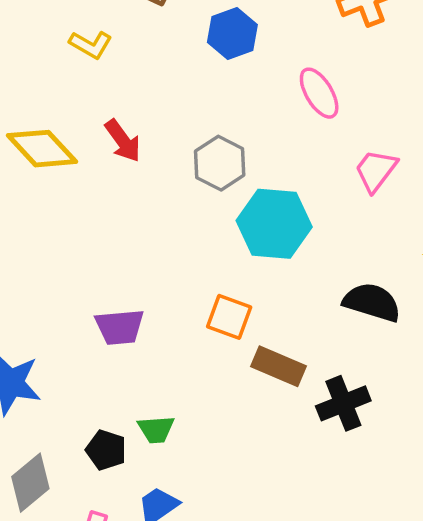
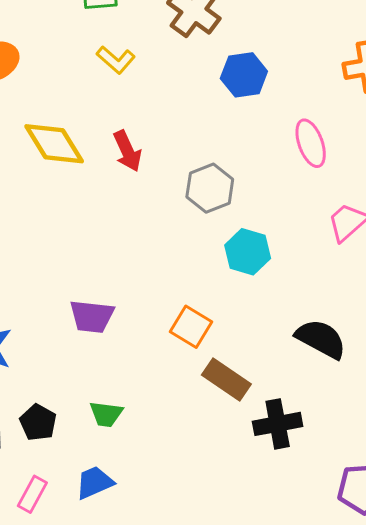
cyan hexagon: (274, 224) -> (248, 252), size x0.7
black pentagon: (106, 450) -> (38, 422), moved

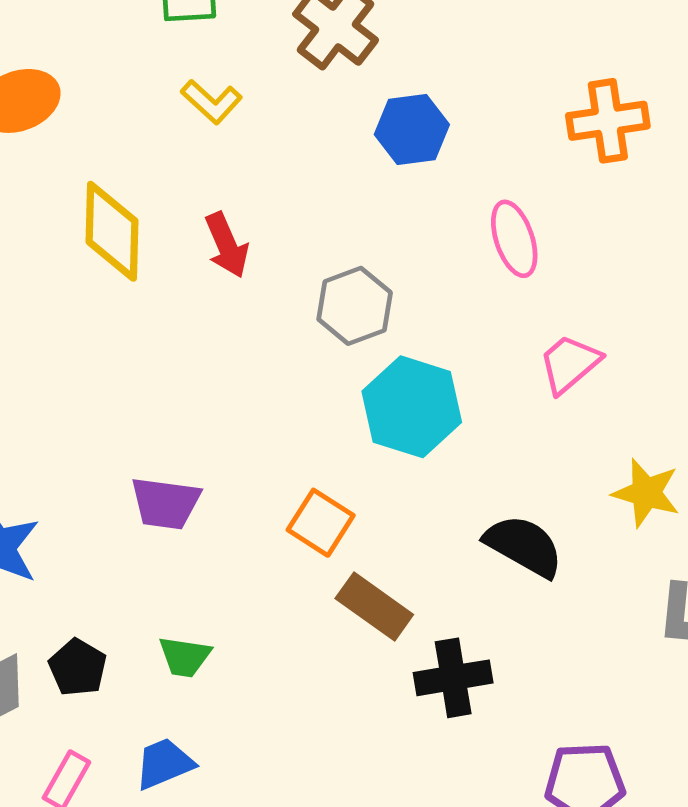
yellow diamond: (54, 144) -> (112, 231), turned 32
cyan hexagon: (248, 252) -> (412, 407), size x1.4

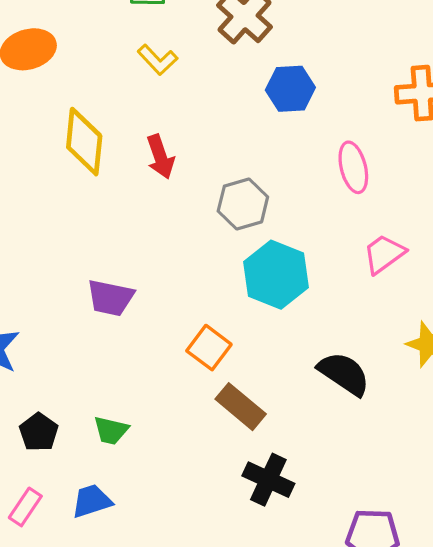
purple trapezoid: (165, 503) -> (110, 298), moved
black cross: (453, 678) -> (268, 480), moved, turned 30

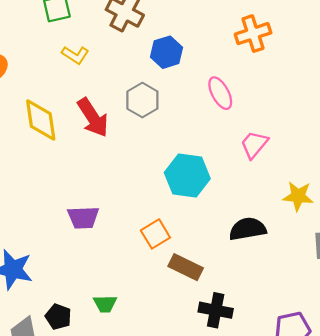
red arrow: (160, 157) -> (93, 118), size x1.4
gray hexagon: (243, 204) -> (142, 100), moved
orange square: (209, 348) -> (155, 234), turned 36
black semicircle: (344, 374) -> (248, 229), turned -30

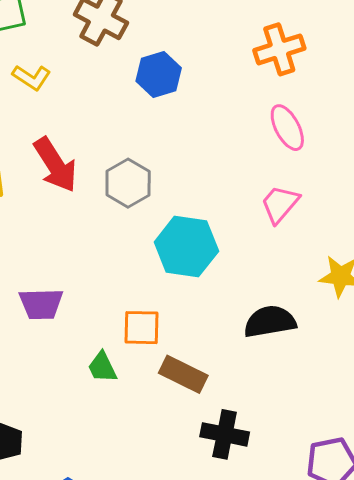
pink ellipse: (220, 93) -> (287, 128), moved
gray hexagon: (142, 100) -> (128, 183), moved
orange square: (155, 234) -> (142, 328), turned 32
green trapezoid: (105, 304) -> (102, 367), moved, turned 65

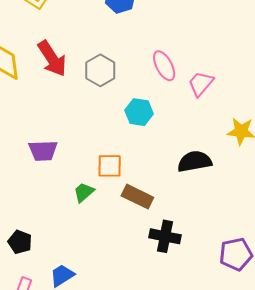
pink ellipse: (287, 128) -> (164, 66), moved
cyan hexagon: (186, 247) -> (139, 112), size x0.7
green trapezoid: (102, 367) -> (84, 192), turned 75

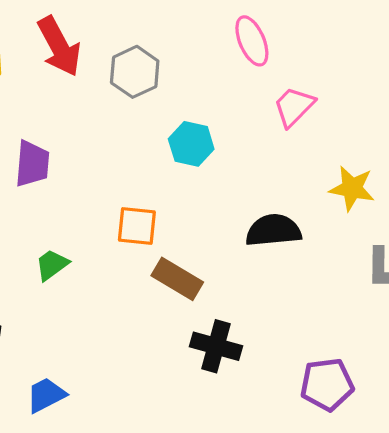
pink ellipse: (164, 66) -> (252, 41), moved
purple trapezoid: (43, 151) -> (32, 164), moved, turned -88
green trapezoid: (84, 192) -> (52, 265), moved

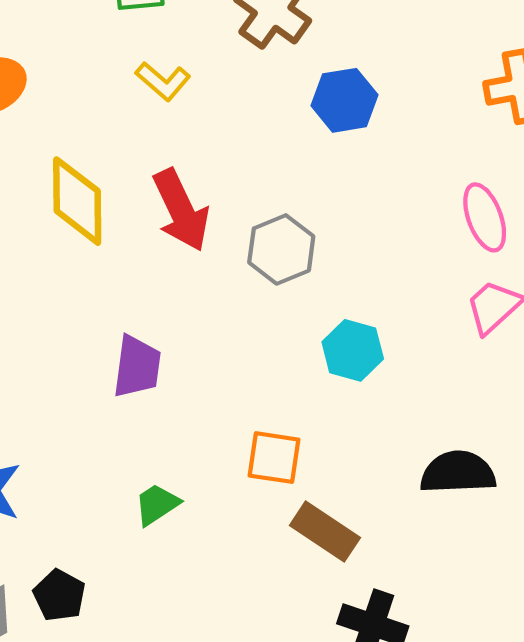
pink ellipse: (252, 41) -> (485, 217), moved

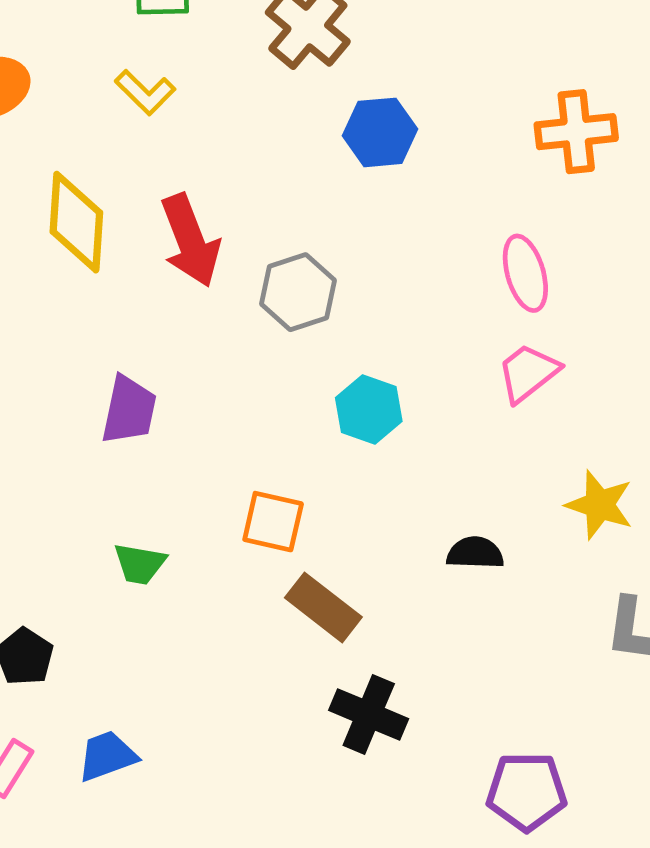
yellow L-shape: (163, 81) -> (145, 92), moved
black semicircle: (458, 472) -> (475, 553), size x0.7
green trapezoid: (157, 504) -> (140, 564), turned -141

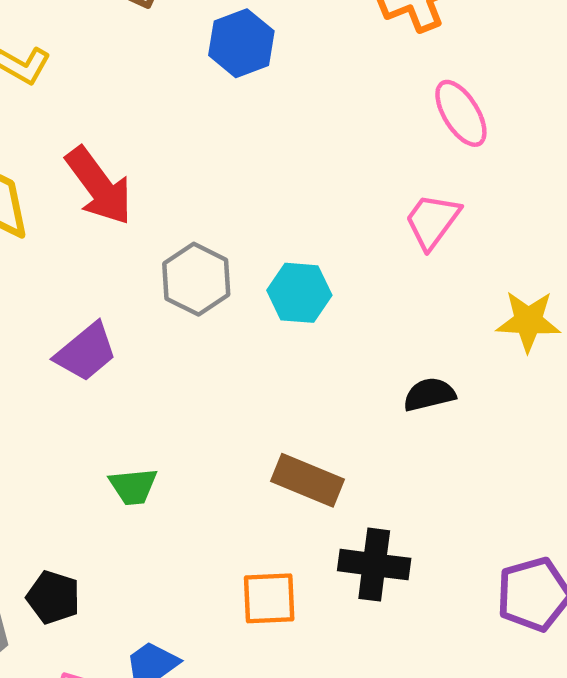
pink ellipse: (525, 273) -> (461, 113), moved
gray hexagon: (298, 292) -> (196, 279), moved
purple trapezoid: (129, 410) -> (86, 352), turned 54
orange square: (273, 522) -> (269, 598), moved

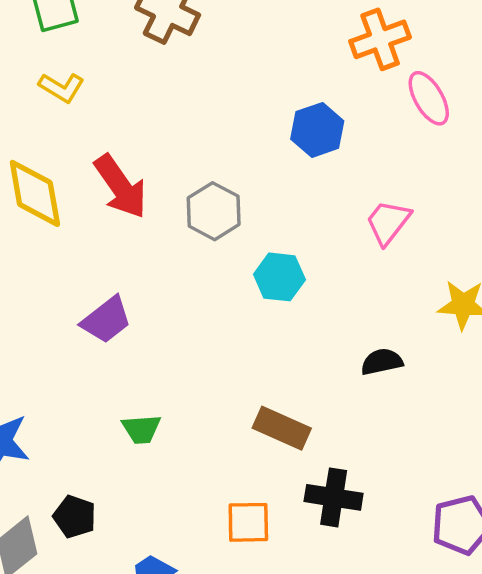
blue hexagon: (241, 43) -> (317, 130), moved
pink ellipse: (461, 113) -> (429, 98), moved
gray hexagon: (196, 279) -> (214, 211), moved

